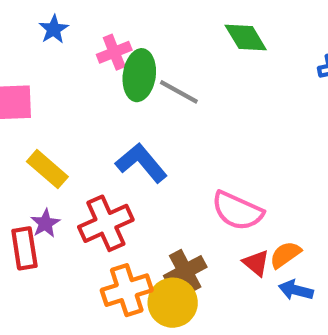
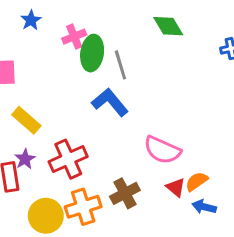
gray line: (179, 92) -> (120, 65), turned 44
blue L-shape: (141, 163) -> (110, 102), moved
yellow circle: (173, 303) -> (46, 216), moved

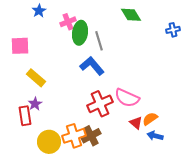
red cross: (68, 159) -> (100, 104), moved
brown cross: (125, 193) -> (91, 136), moved

